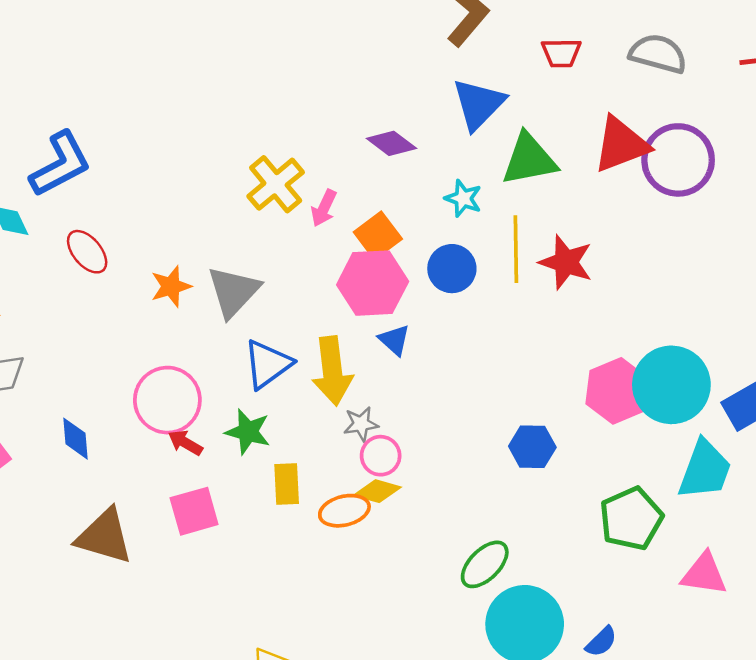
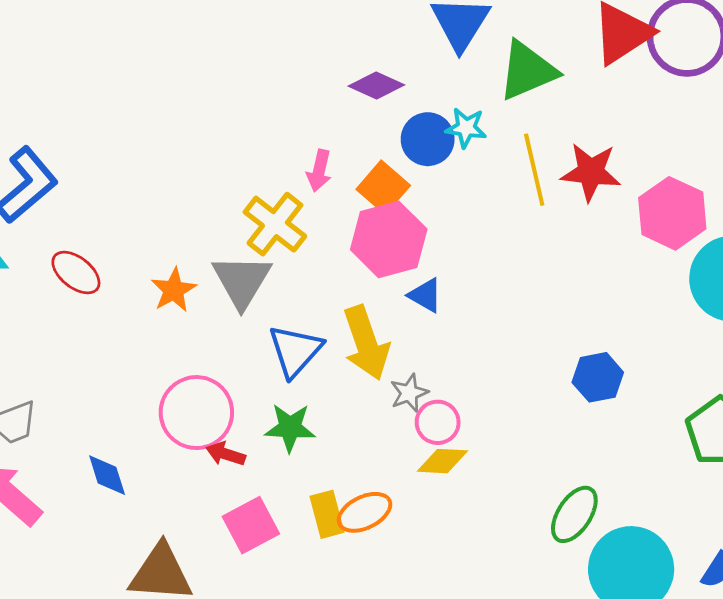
yellow cross: (276, 184) -> (275, 224), moved
blue circle: (452, 269) -> (428, 139), moved
pink hexagon: (617, 391) -> (672, 213), moved
yellow rectangle: (287, 484) -> (327, 514), moved
orange ellipse: (344, 511) -> (365, 512), moved

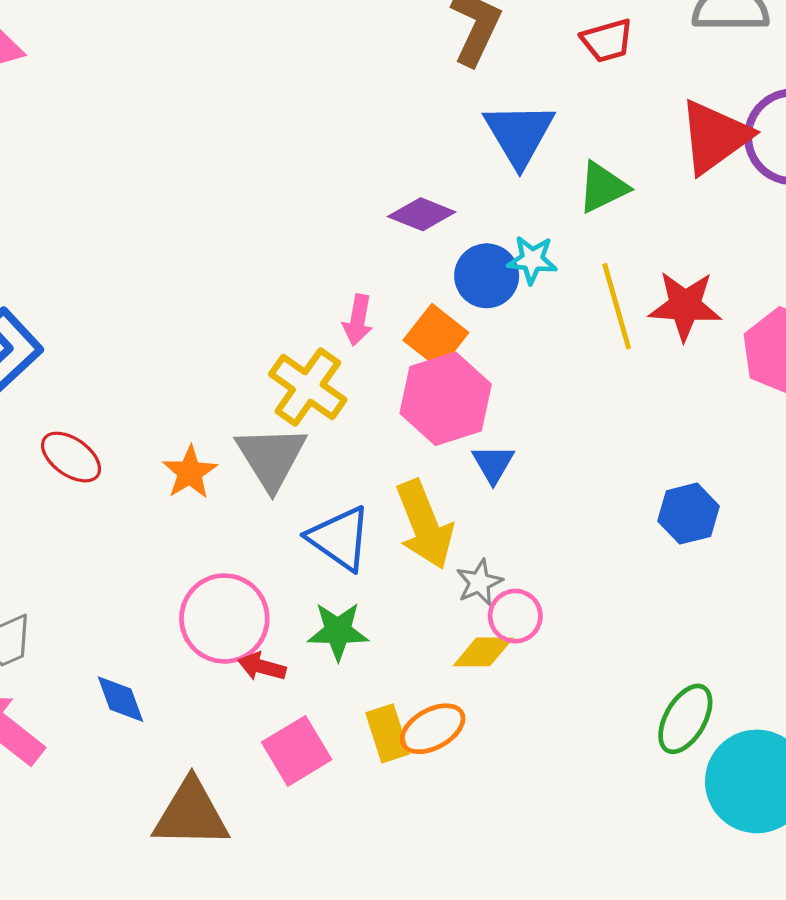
green triangle: (527, 71) -> (603, 187), size x0.7
blue triangle: (425, 295) -> (493, 464), turned 33
blue triangle: (295, 351) -> (340, 538), turned -34
blue hexagon: (598, 377) -> (689, 514), moved
yellow diamond: (442, 461) -> (483, 652), moved

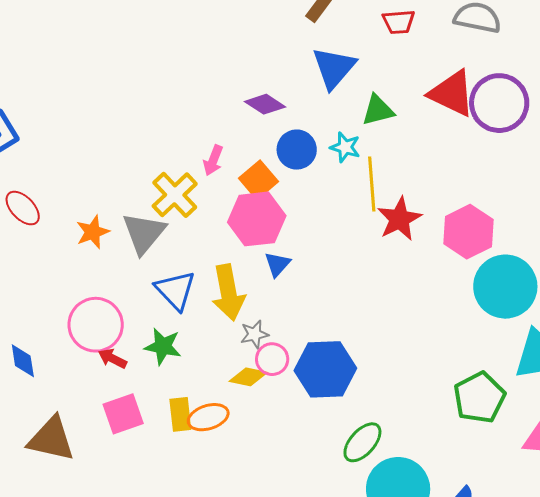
red triangle: (715, 137) -> (452, 93), turned 50
cyan star: (532, 260) -> (345, 147), moved
red star: (685, 306) -> (399, 219), moved, turned 30
blue hexagon: (689, 514) -> (325, 369), moved, size x1.6

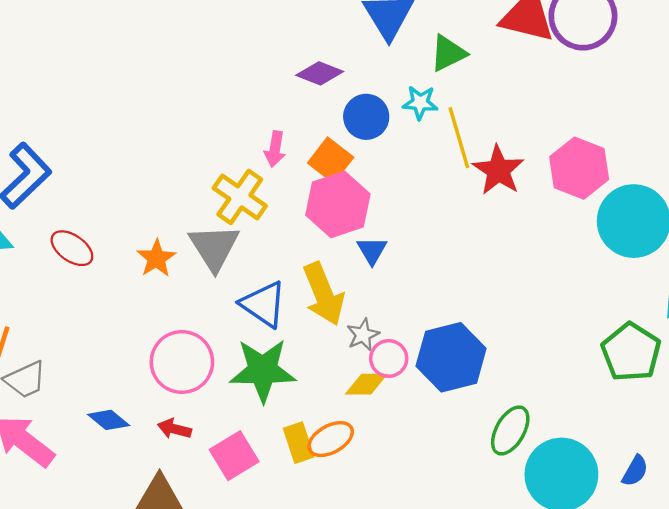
green star: (163, 346) -> (263, 370), size x1.5
red arrow: (112, 359) -> (174, 429), moved
blue diamond: (23, 361) -> (109, 420), turned -30

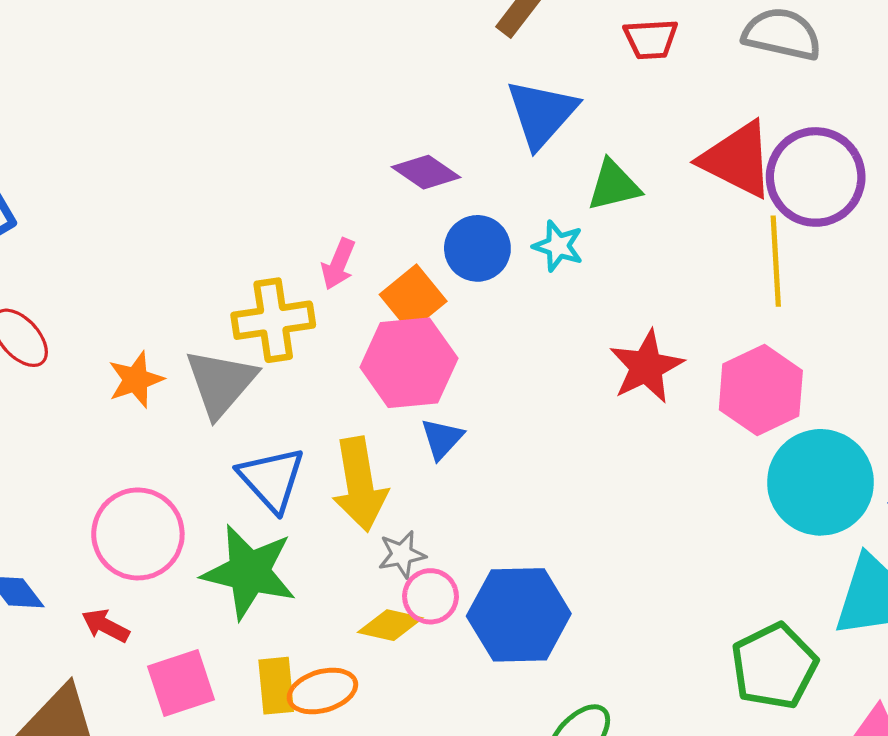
yellow line: (459, 138) -> (776, 261), moved
yellow cross: (240, 197) -> (273, 320), turned 34

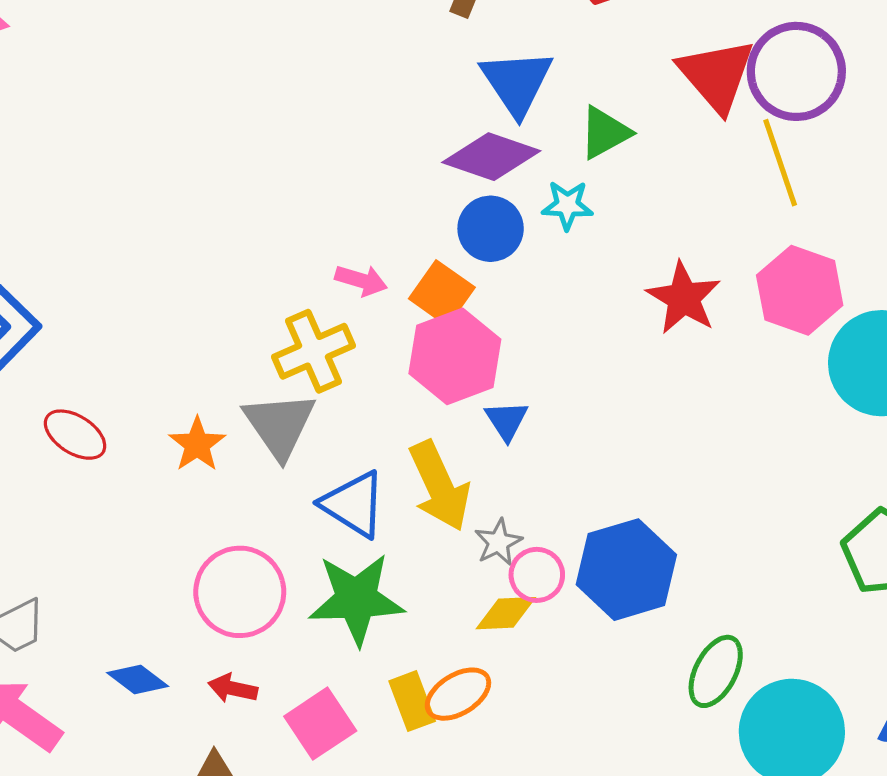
red triangle: (737, 160) -> (717, 75), turned 38
purple diamond: (426, 172) -> (491, 157), moved, size x1.4
pink arrow: (338, 264) -> (361, 280), turned -81

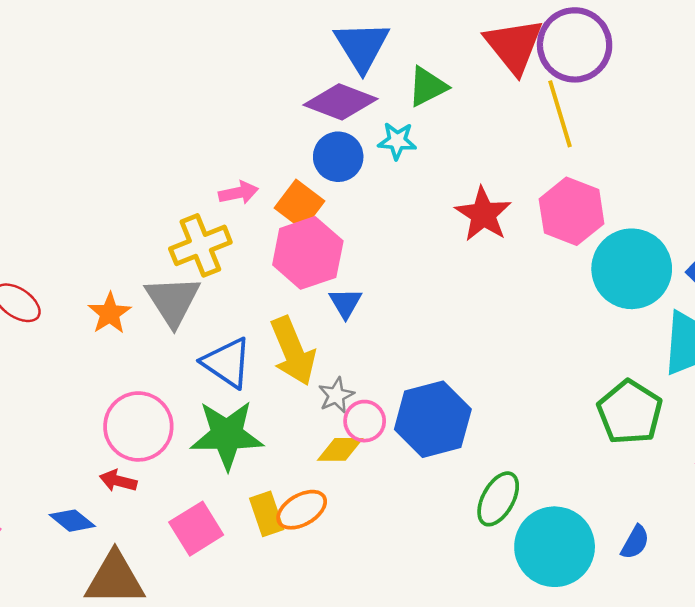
pink arrow: (361, 280) -> (239, 193), turned -30
blue diamond: (138, 679) -> (72, 521), moved
red arrow: (233, 688) -> (118, 481), moved

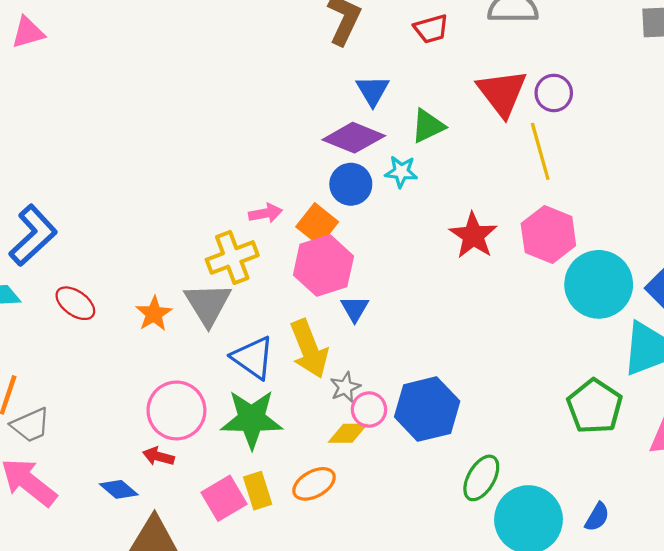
purple circle: (575, 45) -> (554, 93), size x0.6
blue triangle: (362, 46) -> (373, 91), size x0.7
yellow rectangle: (267, 514) -> (258, 491), moved

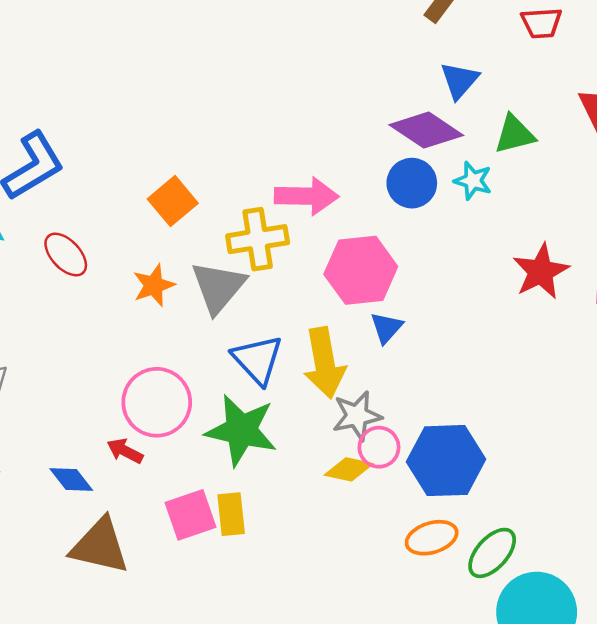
pink arrow: (265, 213) -> (306, 196), size x1.6
orange square: (317, 224) -> (173, 201), moved
gray star: (345, 387) -> (357, 416), size x1.4
orange ellipse: (314, 484) -> (432, 538), moved

